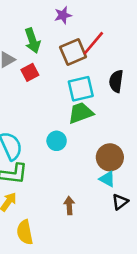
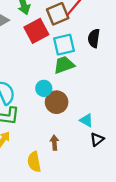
red square: (30, 72) -> (36, 31), moved, size x1.6
brown circle: (110, 157) -> (57, 102), moved
yellow semicircle: (25, 232) -> (34, 162), moved

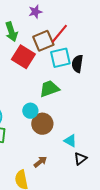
red square: (36, 31) -> (23, 57), turned -30
cyan square: (64, 45) -> (60, 58), moved
brown arrow: (54, 143) -> (40, 162), turned 56

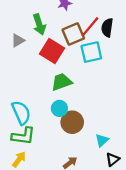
black semicircle: (77, 64) -> (107, 28), moved
green trapezoid: (49, 89) -> (62, 82), moved
cyan triangle: (70, 141) -> (102, 140), turned 48

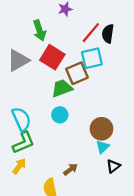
brown square: (73, 34) -> (77, 73), moved
gray triangle: (18, 40) -> (18, 60), moved, size x1.6
brown circle: (72, 122) -> (101, 129), moved
green L-shape: (23, 136) -> (24, 143), turned -30

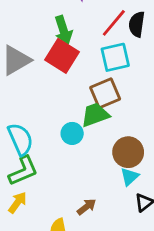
green arrow: (40, 30) -> (63, 30), moved
brown square: (77, 73) -> (105, 93), moved
green trapezoid: (62, 88) -> (95, 115), moved

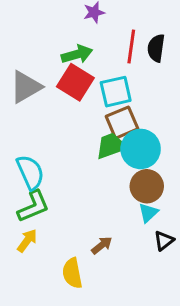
red line: (114, 23) -> (131, 47), turned -32
green arrow: (63, 30) -> (77, 54), turned -88
cyan square: (115, 57) -> (116, 92), moved
cyan circle: (72, 133) -> (141, 149), moved, size x1.6

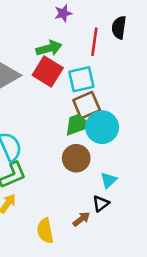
black semicircle: (156, 48) -> (119, 27), moved
brown circle: (147, 186) -> (76, 158), moved
black triangle: (164, 241) -> (101, 204), moved
brown arrow: (102, 245) -> (81, 219), moved

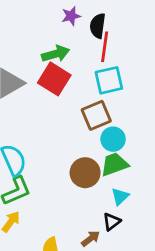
black semicircle: (119, 27) -> (98, 26), moved
cyan square: (81, 79) -> (109, 80), moved
green trapezoid: (77, 125) -> (114, 164), moved
cyan circle: (102, 127) -> (113, 139), size x0.7

